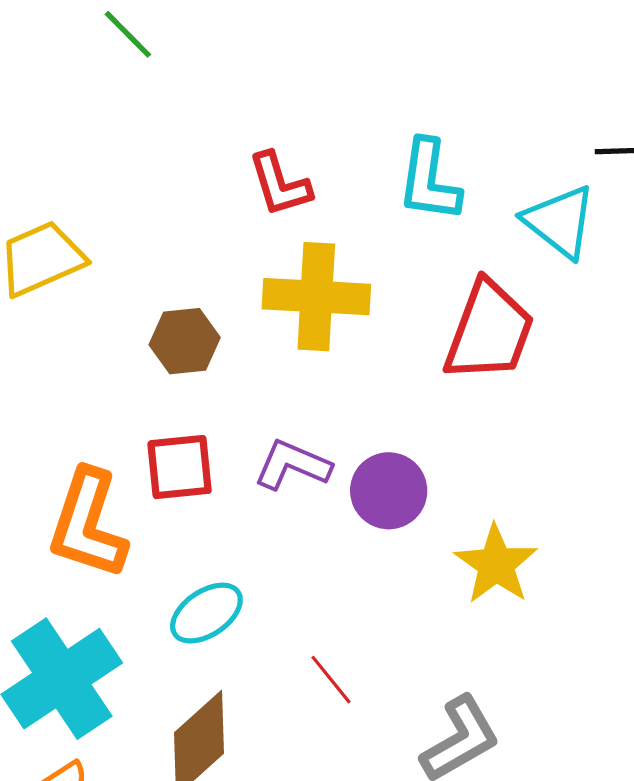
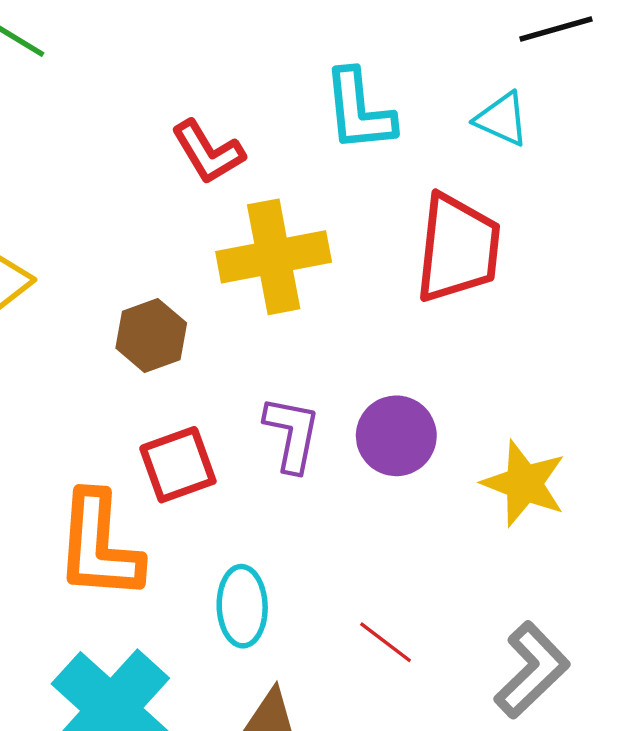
cyan triangle: (560, 222) -> (502, 119), size x0.7
purple L-shape: (292, 465) -> (292, 434), turned 92
cyan ellipse: (206, 613) -> (242, 606), turned -44

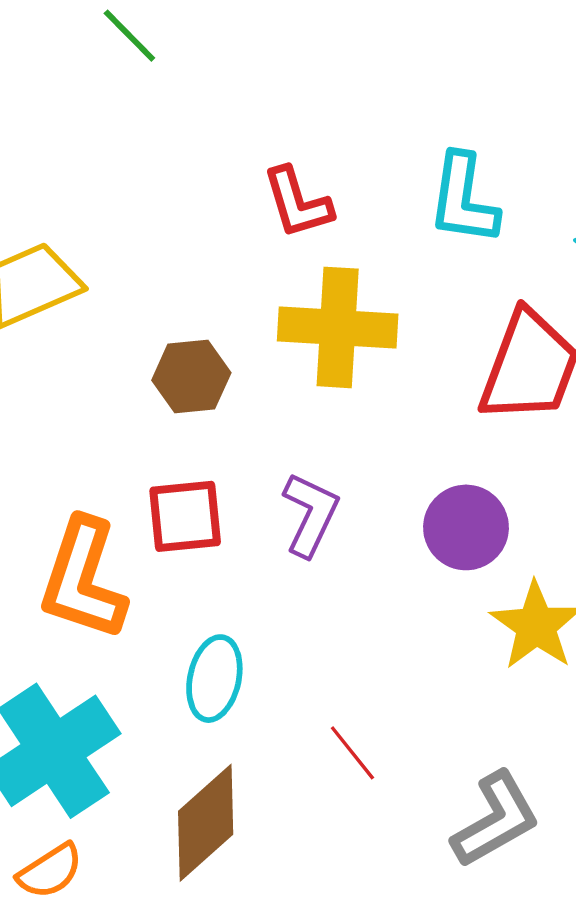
purple circle: (396, 436) -> (466, 527), moved

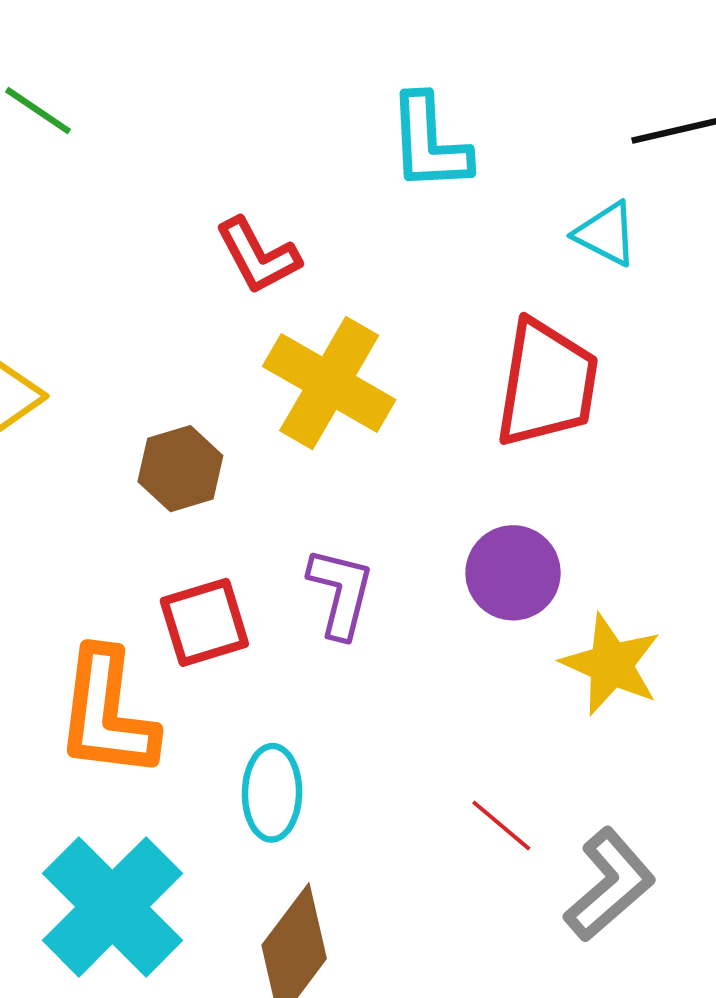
cyan L-shape: (463, 199) -> (429, 143), moved
yellow cross: (338, 327) -> (329, 383), turned 38
red line: (352, 753) -> (501, 825), moved

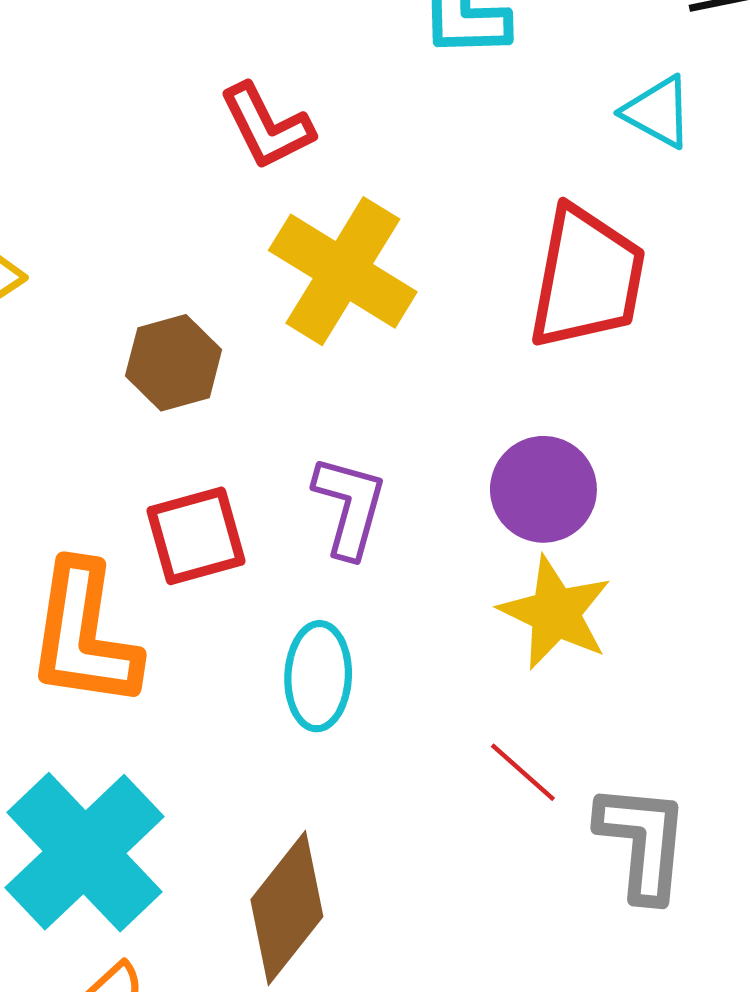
yellow star: (611, 664) -> (555, 613), moved
cyan ellipse: (272, 793) -> (318, 676), moved
gray L-shape: (610, 885) -> (643, 842), turned -45

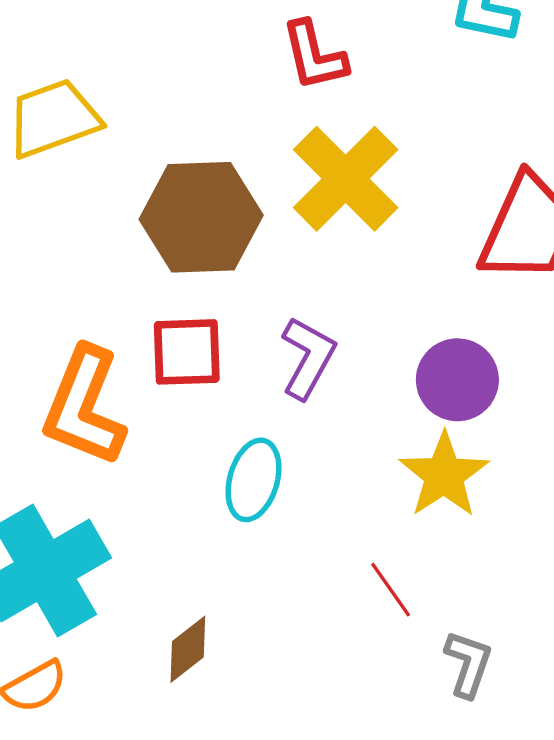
brown hexagon: (174, 363) -> (201, 217), size x1.6
gray L-shape: (643, 842) -> (468, 664), size x0.7
brown diamond: (287, 908) -> (188, 649), size x0.6

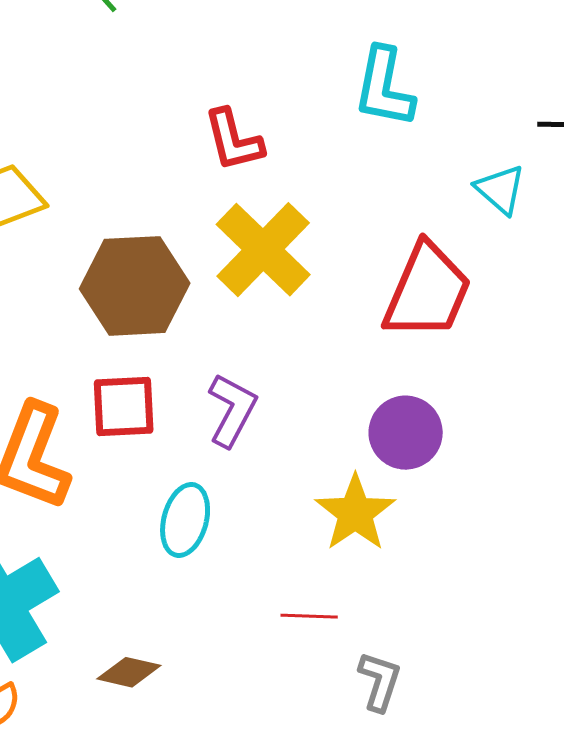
purple circle: (457, 380) -> (406, 433), moved
red line: (391, 590) -> (309, 616), turned -52
brown diamond: (188, 649) -> (129, 672), turned 52

